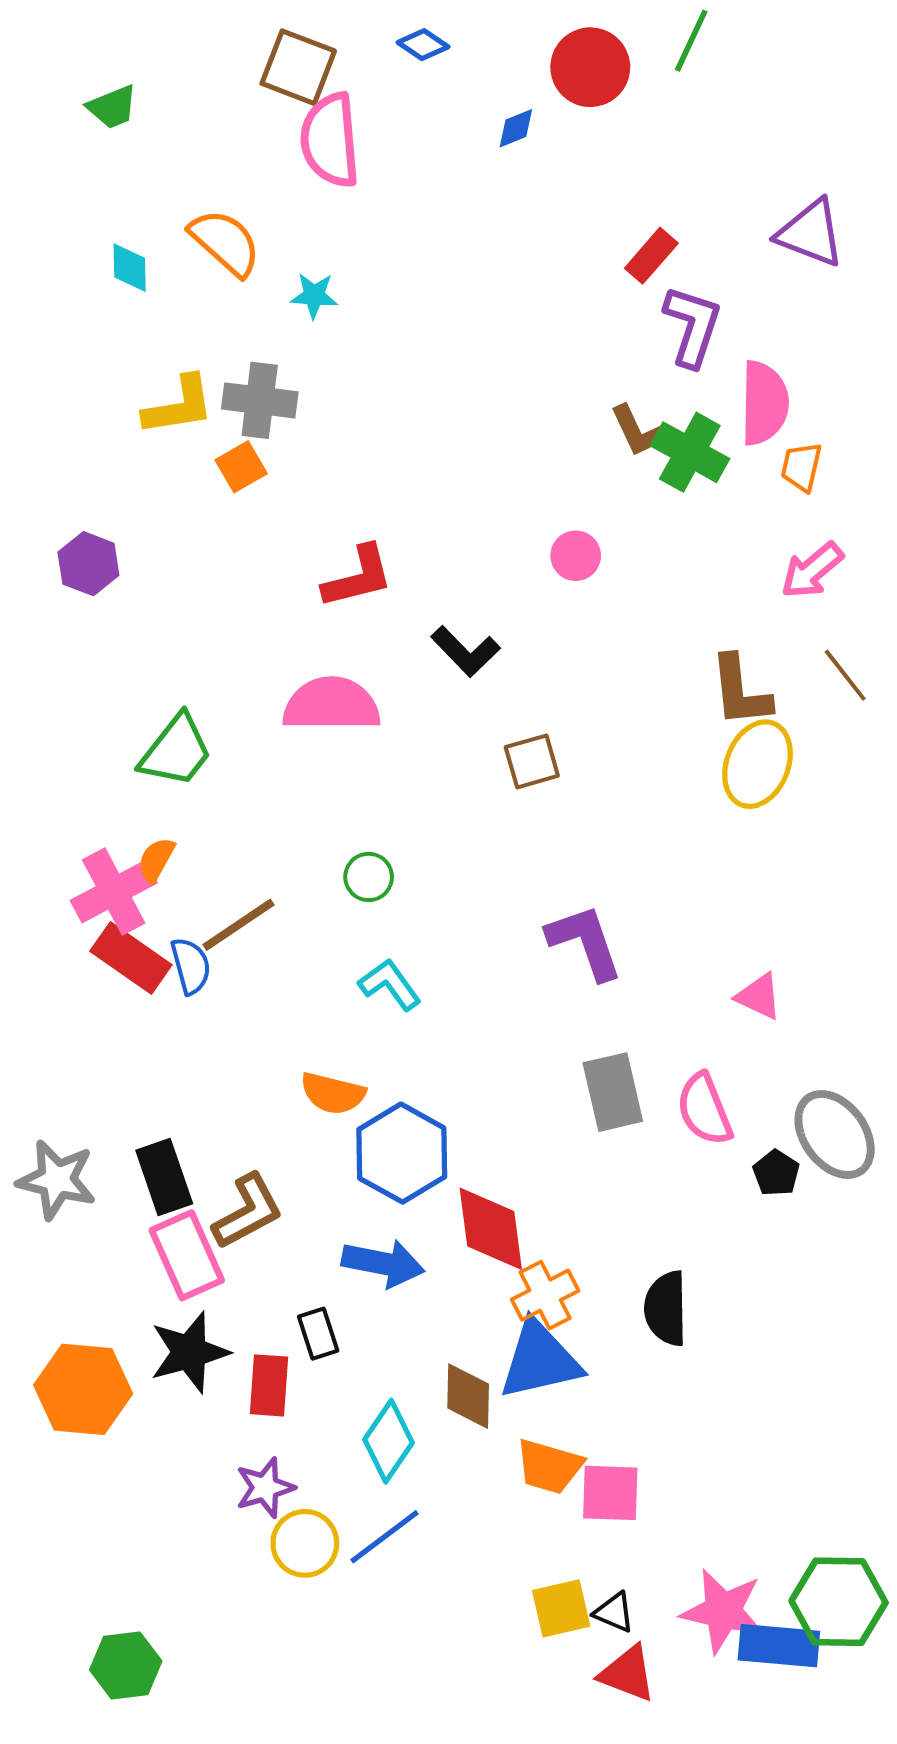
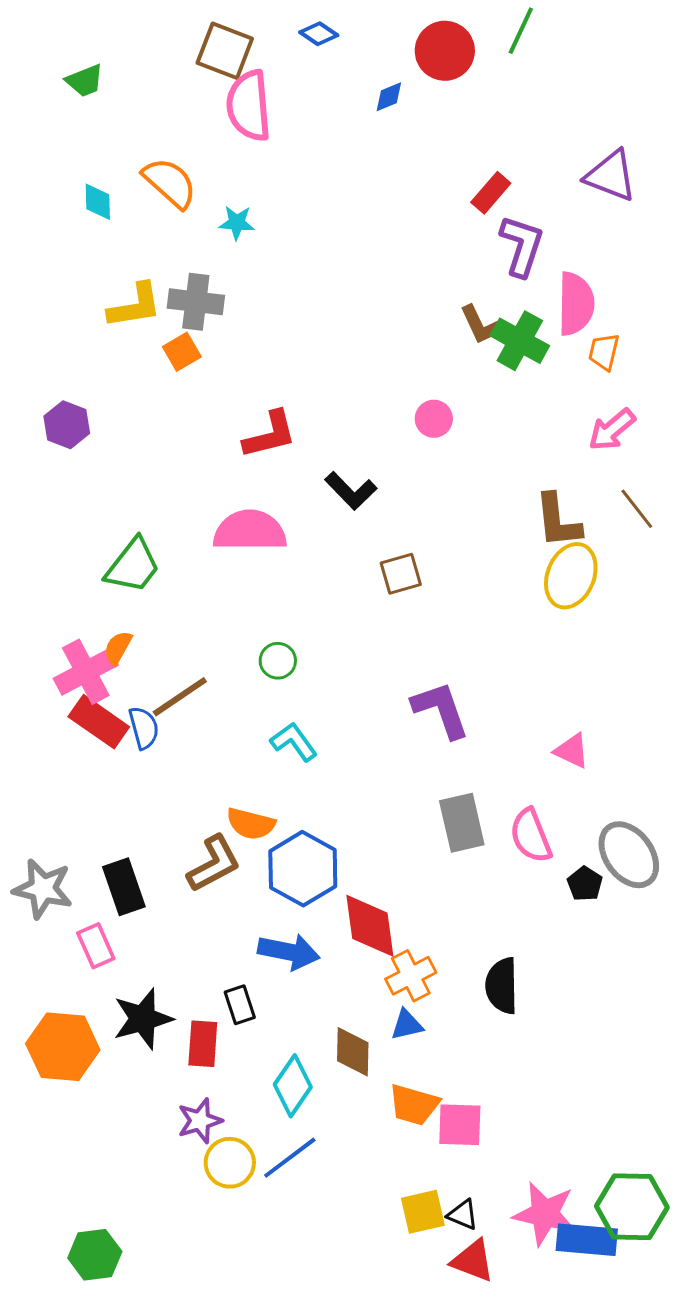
brown L-shape: (248, 1211) -> (214, 864), moved
pink rectangle: (187, 1255) -> (96, 946), moved, size x0.7
blue triangle: (540, 1360) -> (407, 1025), size x0.5

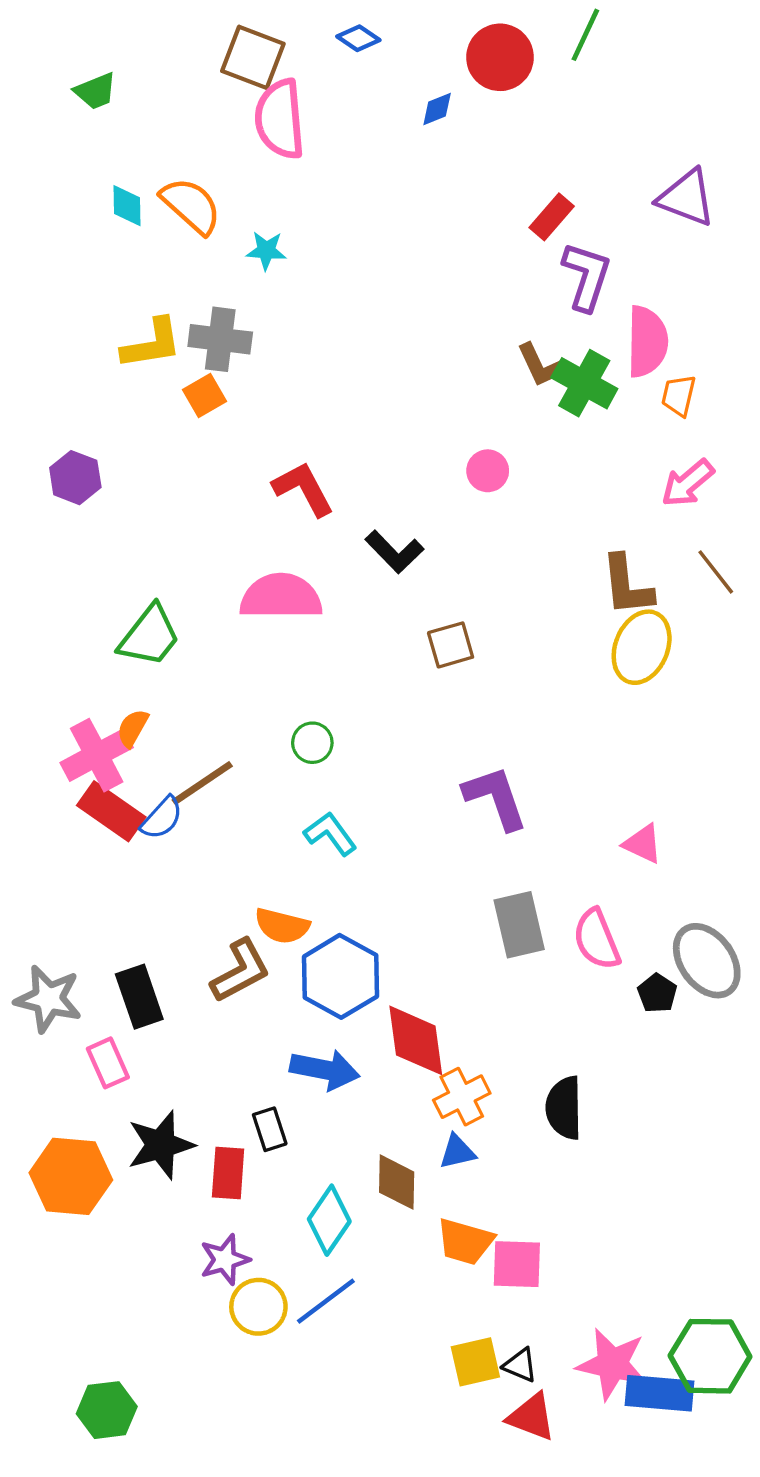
cyan diamond: (98, 202) -> (127, 206), moved
red L-shape: (270, 435) -> (303, 489), turned -104
blue semicircle: (144, 728) -> (162, 818), turned 57

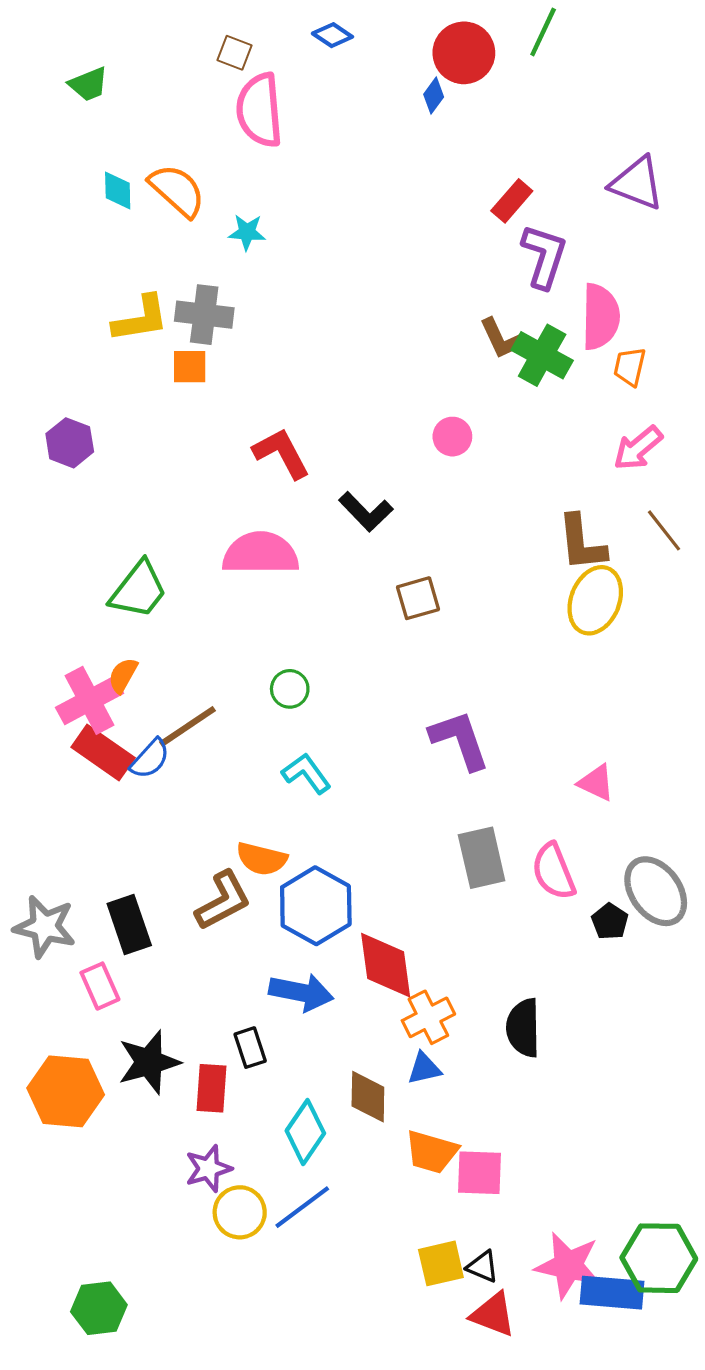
brown square: (253, 57) -> (234, 53), size x0.6
blue diamond: (437, 109) -> (434, 96), moved, turned -32
orange square: (204, 396) -> (190, 367), turned 30

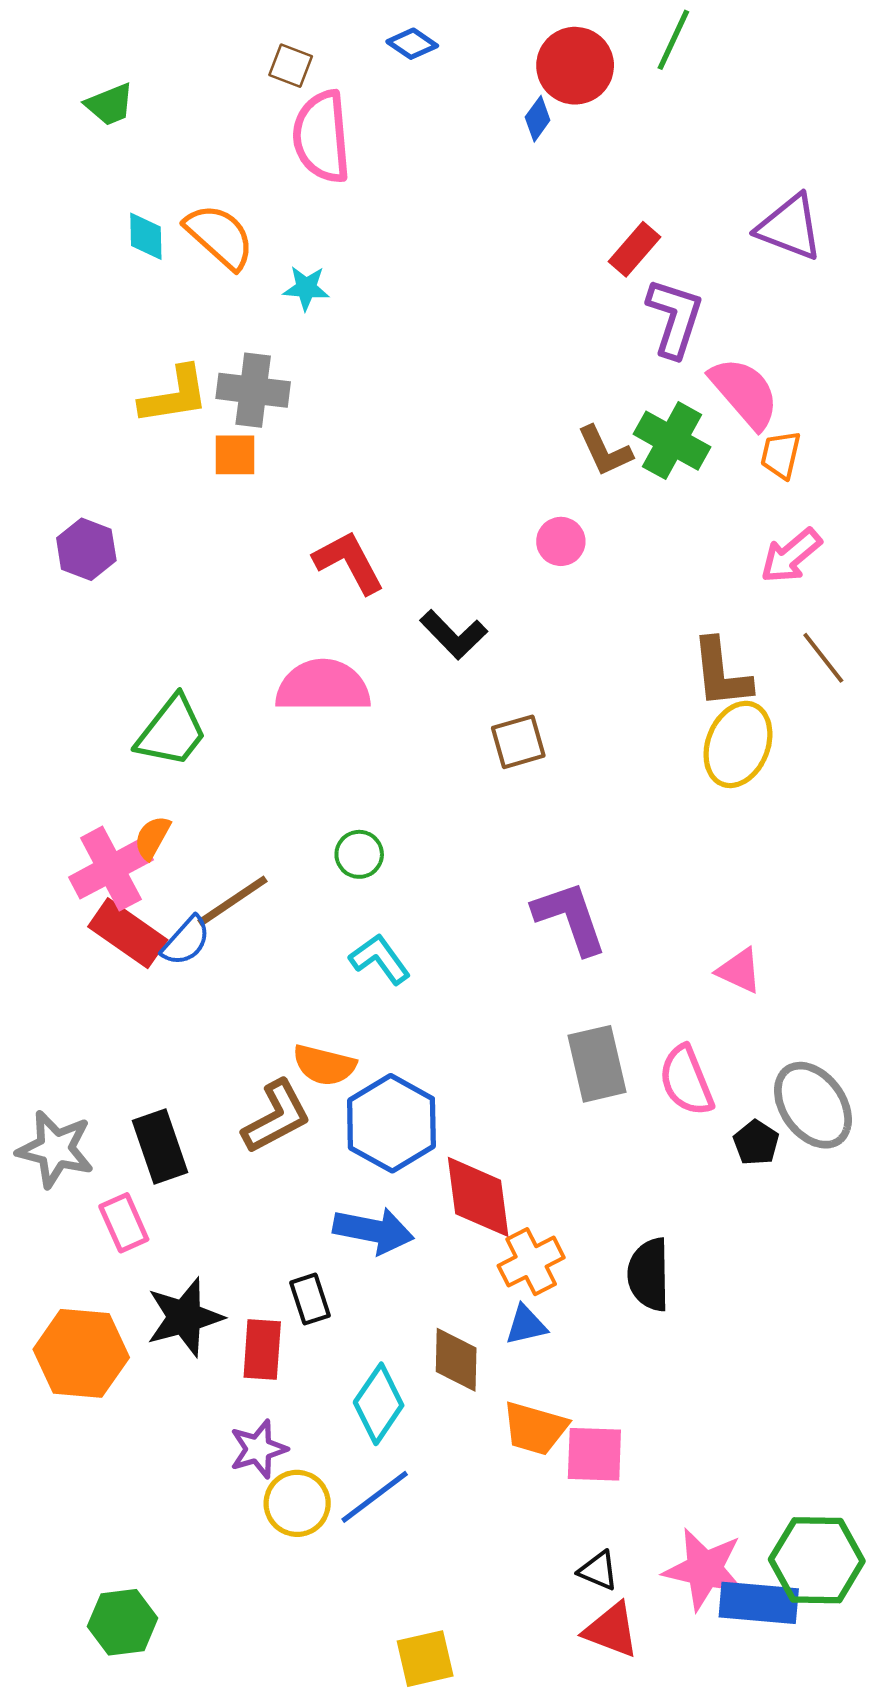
pink semicircle: (600, 317) -> (744, 393), turned -42
brown L-shape: (501, 339) -> (605, 451), moved
yellow square: (441, 1263) -> (425, 1659), moved

